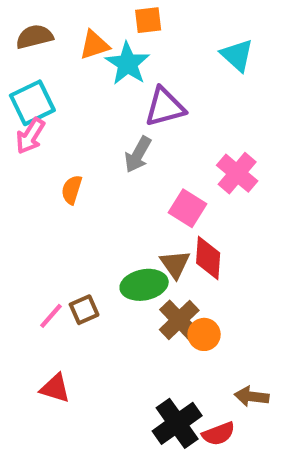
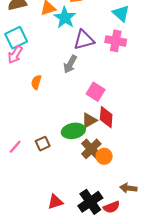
pink cross: (237, 173) -> (116, 41), moved, turned -30
brown triangle: (175, 264) -> (89, 120), turned 35
pink line: (51, 316) -> (15, 147), moved
red triangle: (55, 388) -> (55, 202), moved, turned -35

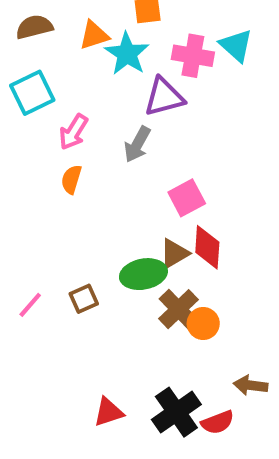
pink cross: (116, 41) -> (193, 56), moved
pink arrow: (15, 55) -> (73, 132), moved
pink square: (96, 92) -> (187, 198), turned 30

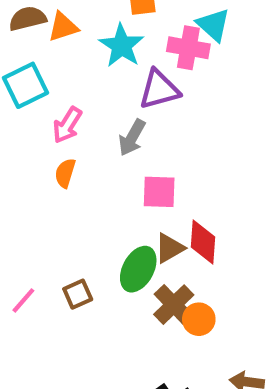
orange triangle: (94, 35) -> (63, 27), moved
cyan triangle: (236, 45) -> (213, 25), moved
pink square: (187, 198) -> (159, 192), moved, turned 30
green ellipse: (143, 274) -> (138, 269), turned -51

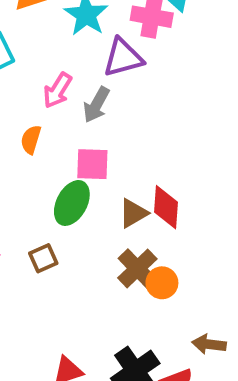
pink arrow: (67, 125) -> (58, 90), moved
pink square: (159, 192) -> (92, 164), moved
green ellipse: (138, 269) -> (72, 203), moved

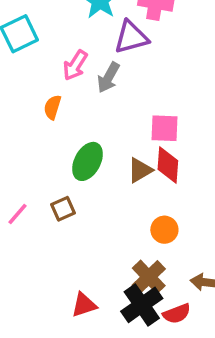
pink square: (92, 164) -> (164, 128), moved
brown cross: (137, 268) -> (149, 277), moved

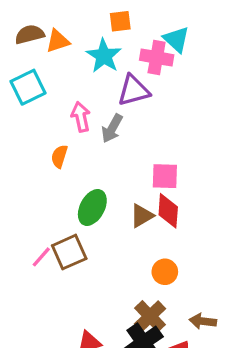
pink arrow: (75, 65) -> (81, 117), turned 136
brown square: (63, 209) -> (69, 252), size x1.5
pink line: (18, 214) -> (41, 257), moved

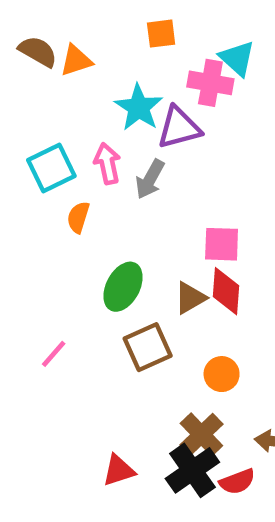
brown semicircle: (30, 34) -> (38, 52), turned 44
cyan star: (104, 56) -> (139, 108), moved
cyan square: (28, 87) -> (51, 168), moved
brown square: (69, 252) -> (148, 347), moved

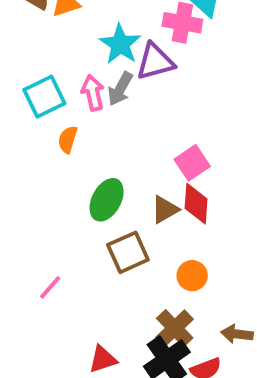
gray arrow: (150, 179) -> (120, 89), moved
pink square: (222, 244) -> (192, 163), turned -36
pink line: (54, 354) -> (50, 287), moved

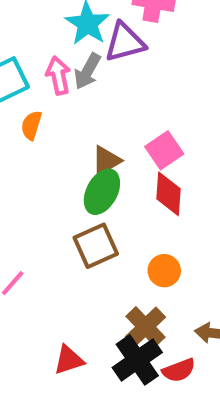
green ellipse: (107, 200) -> (102, 192), moved
brown triangle: (165, 210) -> (106, 161), moved

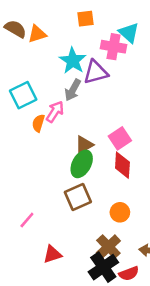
pink arrow: (58, 75) -> (55, 112), moved, turned 45
red triangle: (69, 360) -> (52, 254), moved

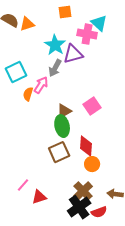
green ellipse: (82, 164) -> (62, 126), turned -40
red diamond: (122, 165) -> (86, 146), moved
pink line: (27, 220) -> (23, 185), moved

